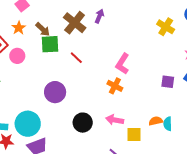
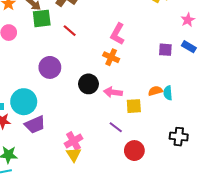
black circle: (83, 123) -> (88, 84), moved

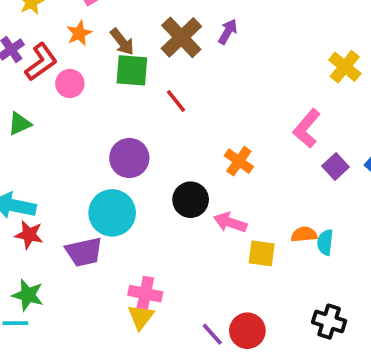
pink L-shape: (118, 34) -> (307, 128), moved
purple square: (165, 50) -> (335, 166), turned 32
cyan circle: (24, 102) -> (112, 213), moved
purple line: (116, 127) -> (212, 334), moved
pink cross: (74, 141) -> (145, 294), turned 30

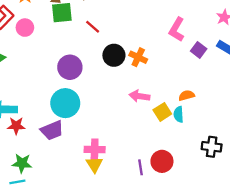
black circle: (191, 200) -> (114, 55), moved
cyan semicircle: (325, 242) -> (179, 114), moved
yellow square: (262, 253) -> (162, 112), turned -30
purple line: (212, 334) -> (141, 167), turned 42

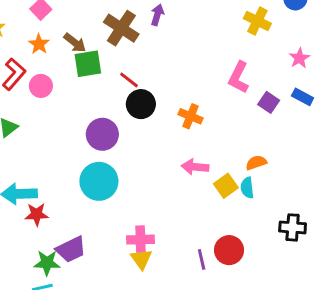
black circle: (114, 55) -> (141, 104), moved
purple trapezoid: (52, 130) -> (71, 249), moved

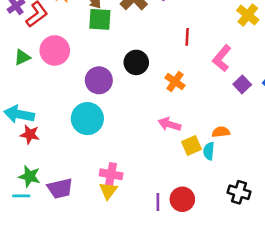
red line: (129, 80) -> (187, 37), moved, turned 42
pink circle: (41, 86) -> (55, 50), moved, size x1.5
purple trapezoid: (71, 249) -> (60, 188), moved

